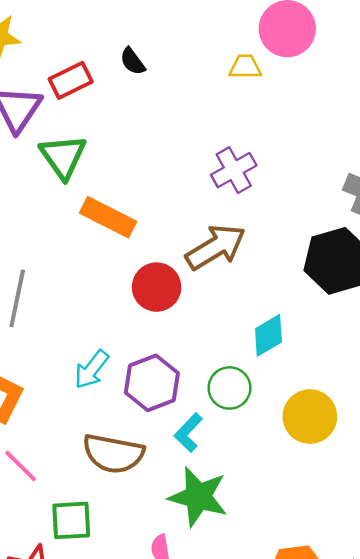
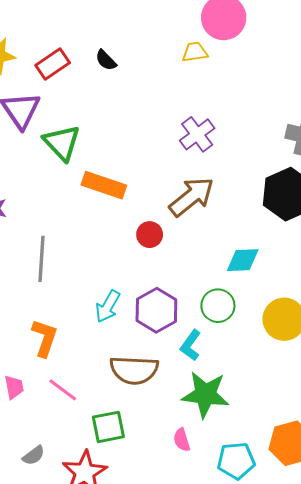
red rectangle: (71, 80) -> (53, 64), moved
red circle: (157, 287) -> (150, 235), size x0.7
cyan diamond: (268, 335) -> (243, 260), turned 36

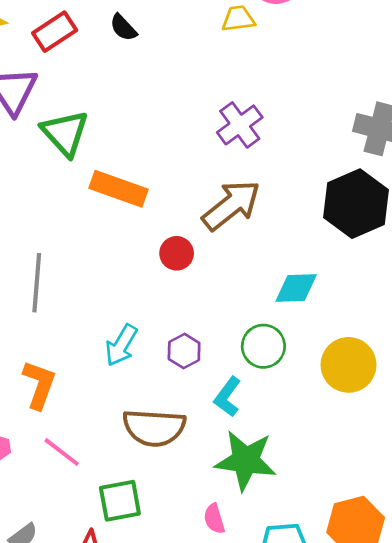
purple hexagon: (156, 310) -> (184, 351), size x0.6

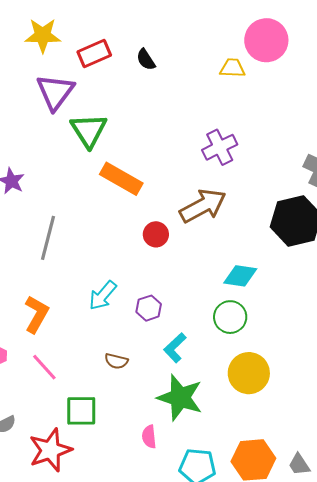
green circle: (263, 346) -> (230, 317), moved
yellow circle: (349, 365) -> (249, 373), moved
brown semicircle: (154, 428) -> (116, 361), size x0.5

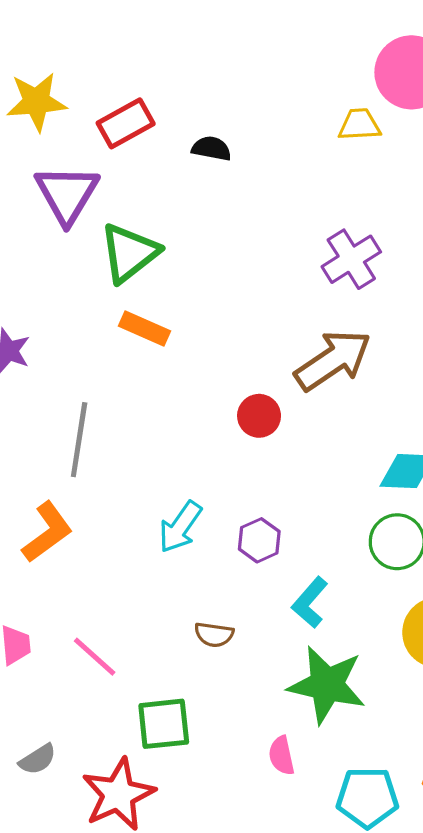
black semicircle: (146, 60) -> (211, 148), moved, turned 140
green triangle: (89, 130) -> (129, 253), turned 30
orange rectangle: (121, 179) -> (145, 329), moved, size x0.7
orange L-shape: (37, 314) -> (47, 532), moved, turned 30

